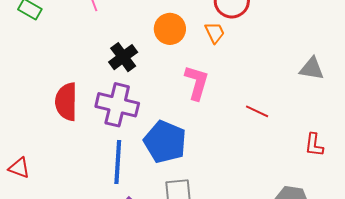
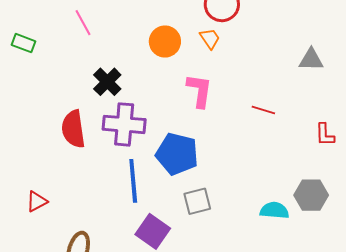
black cross: (123, 57) -> (107, 82), moved
red triangle: (19, 168) -> (37, 202), turned -40

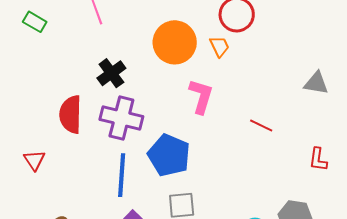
orange circle: (165, 42) -> (175, 42), size x1.4
red triangle: (37, 202) -> (34, 160), moved, turned -45

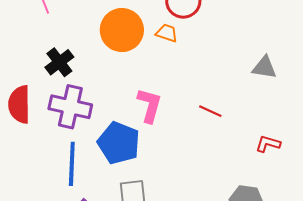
orange trapezoid: (219, 46) -> (167, 33), turned -45
pink L-shape: (201, 96) -> (149, 105), moved
red L-shape: (318, 159) -> (268, 144), turned 100

